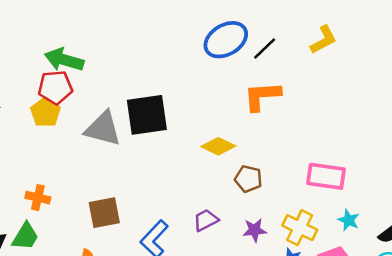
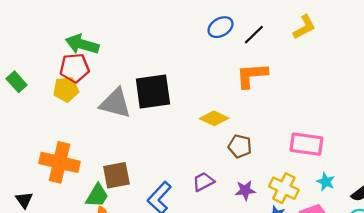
blue ellipse: (226, 40) -> (221, 27), size x0.7
yellow pentagon: (45, 112) -> (66, 89), turned 30
orange cross: (38, 198) -> (60, 162), size x1.8
green trapezoid: (25, 236) -> (97, 196), moved

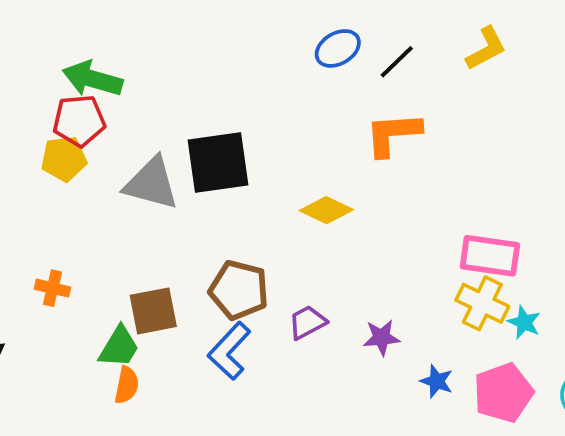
brown pentagon: (240, 146) -> (239, 290), moved, size x1.4
orange cross: (60, 162) -> (52, 288), size x0.5
yellow cross: (284, 188) -> (482, 303), moved

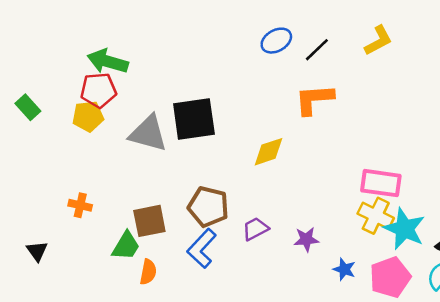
yellow diamond: (326, 210) -> (268, 152), turned -44
cyan star: (524, 322) -> (404, 229), size x1.8
orange semicircle: (127, 385) -> (148, 272), moved

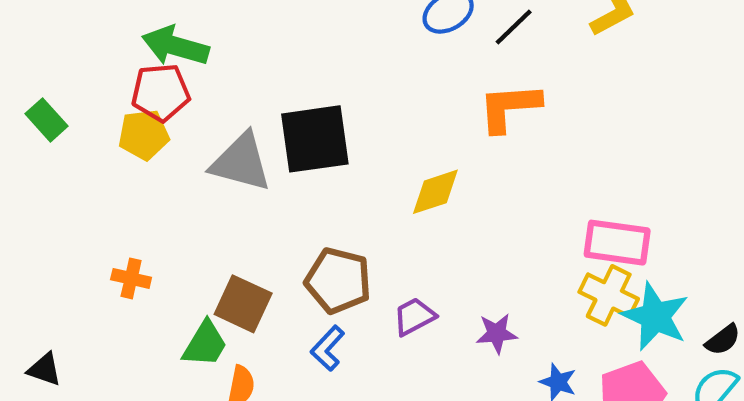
brown square: (149, 221) -> (243, 304), turned 36
blue L-shape: (202, 248) -> (328, 348), size x0.7
black triangle: (37, 251) -> (44, 369), moved, turned -35

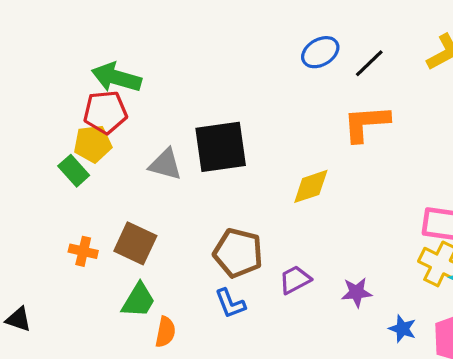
green rectangle: (46, 120) -> (74, 171), moved
gray triangle: (241, 162) -> (165, 164), size x0.7
brown square: (243, 304) -> (135, 243), moved
blue L-shape: (328, 348) -> (230, 303), turned -64

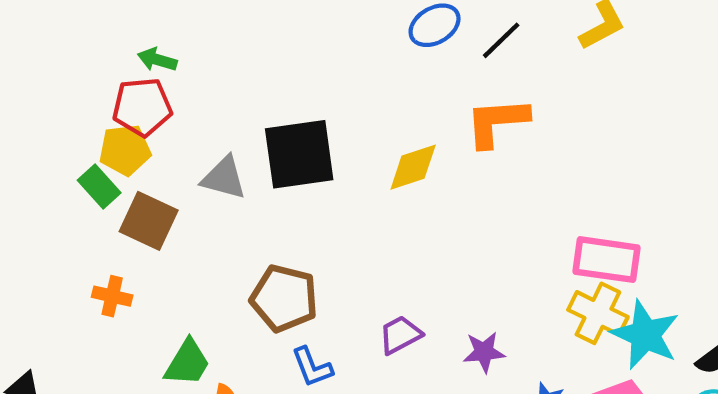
green arrow: (116, 77) -> (157, 60), size x0.6
yellow diamond: (311, 186) -> (413, 167), moved
brown square: (135, 243) -> (149, 221), moved
brown pentagon: (238, 253) -> (284, 298), moved

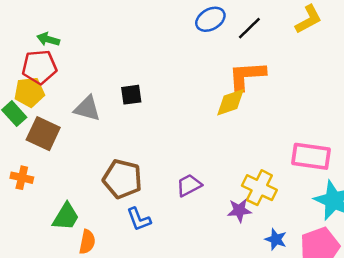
black square: (299, 154) -> (131, 95), size x0.5
yellow diamond: (413, 167) -> (231, 102), moved
yellow cross: (598, 313) -> (259, 188), moved
purple trapezoid: (400, 335) -> (189, 185), moved

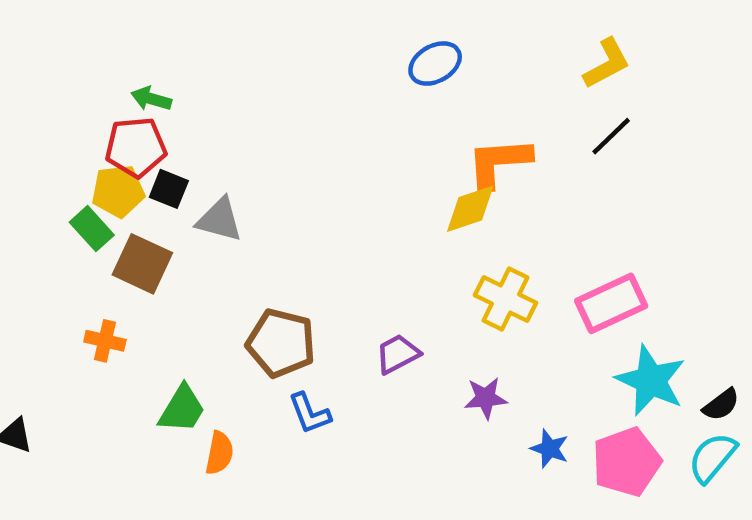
black line: (249, 28) -> (611, 136), moved
black square: (131, 95) -> (169, 189), moved, turned 30
pink rectangle: (311, 156) -> (611, 303), turned -33
yellow cross: (259, 188) -> (505, 299), moved

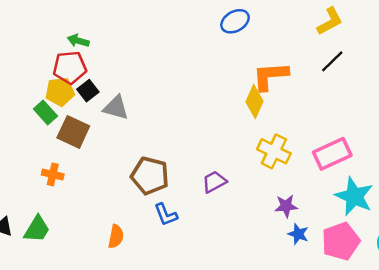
black square: (169, 189) -> (88, 91), turned 30
yellow diamond: (470, 209) -> (254, 102), turned -48
purple star: (486, 398) -> (286, 206), moved
green trapezoid: (182, 409) -> (37, 229), moved

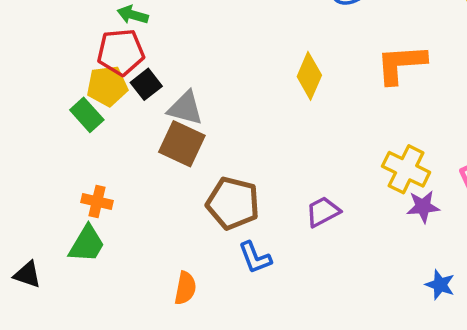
yellow diamond: (254, 102) -> (309, 76), moved
brown square: (73, 132) -> (182, 144), moved
purple star: (286, 206) -> (423, 207), moved
green trapezoid: (37, 229) -> (87, 244), moved

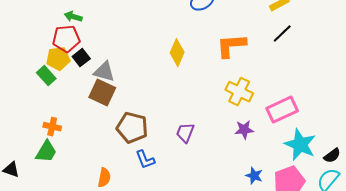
yellow cross: (406, 169) -> (239, 92), moved
purple trapezoid: (323, 212) -> (185, 133), turned -40

